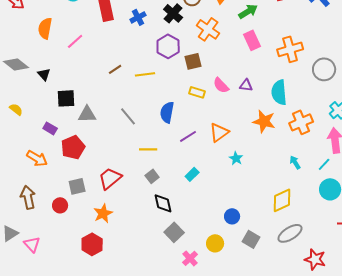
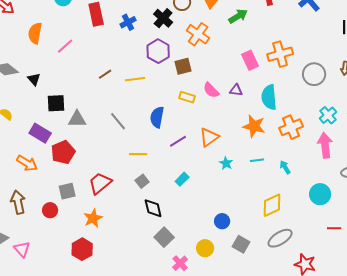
pink rectangle: (252, 40) -> (250, 60), moved
purple rectangle: (50, 128) -> (40, 133), size x1.5
cyan line: (324, 164) -> (257, 160), moved, turned 40

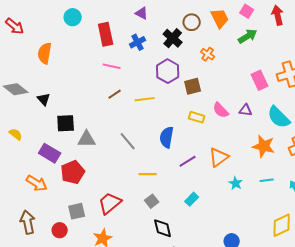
orange cross: (198, 34) -> (208, 54), size x0.6
pink line: (65, 46) -> (112, 66), moved, turned 54
cyan semicircle: (269, 97) -> (279, 117), turned -40

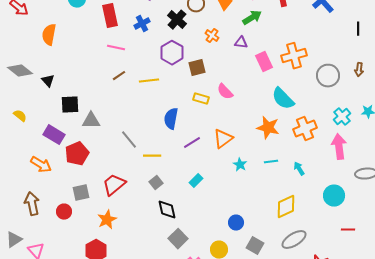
purple triangle: (246, 110) -> (241, 43), moved
gray line: (128, 141) -> (129, 140), moved

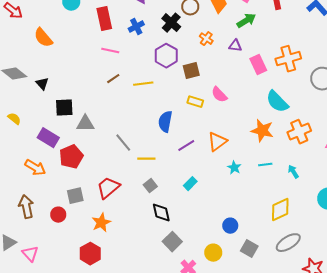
orange semicircle: (49, 35) -> (43, 38), turned -50

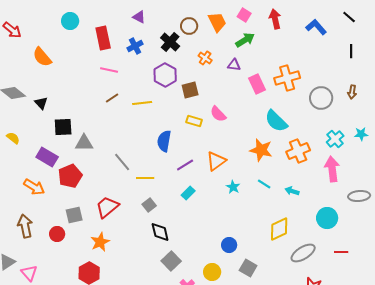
cyan line: (265, 165) -> (264, 184), turned 40
cyan arrow: (293, 172) -> (292, 191), turned -40
cyan rectangle: (190, 184) -> (188, 193), moved
gray ellipse: (288, 243) -> (303, 253), moved

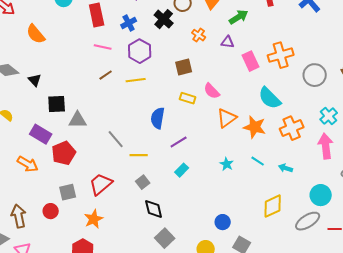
purple hexagon: (165, 75) -> (140, 51), moved
orange triangle: (216, 161) -> (227, 118), moved
brown arrow: (25, 226) -> (19, 216), moved
gray ellipse: (303, 253) -> (308, 221), moved

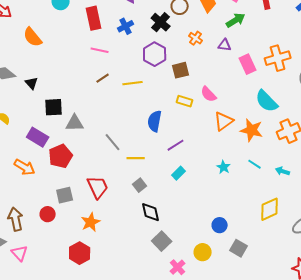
purple hexagon: (140, 51) -> (155, 54), moved
red trapezoid: (101, 184) -> (98, 187), turned 105

